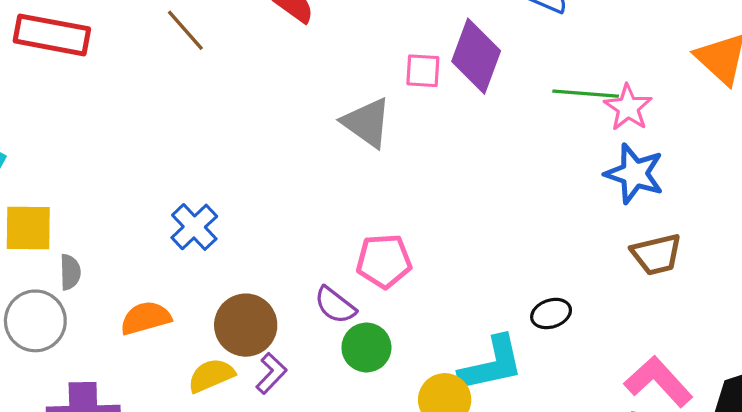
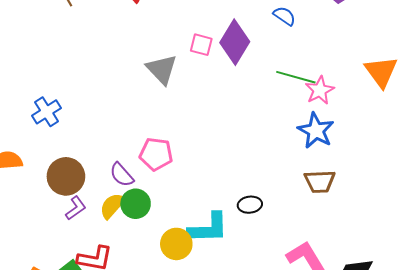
yellow semicircle: (211, 375) -> (112, 206), moved, turned -36

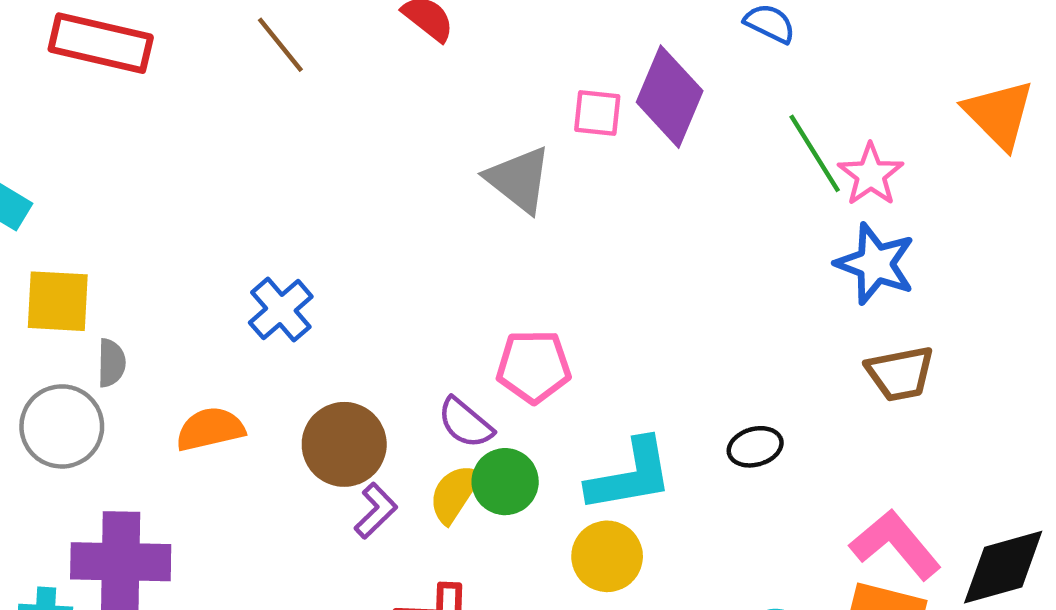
green line: (296, 77) -> (815, 153), turned 51
cyan L-shape: (208, 228) -> (630, 475), moved

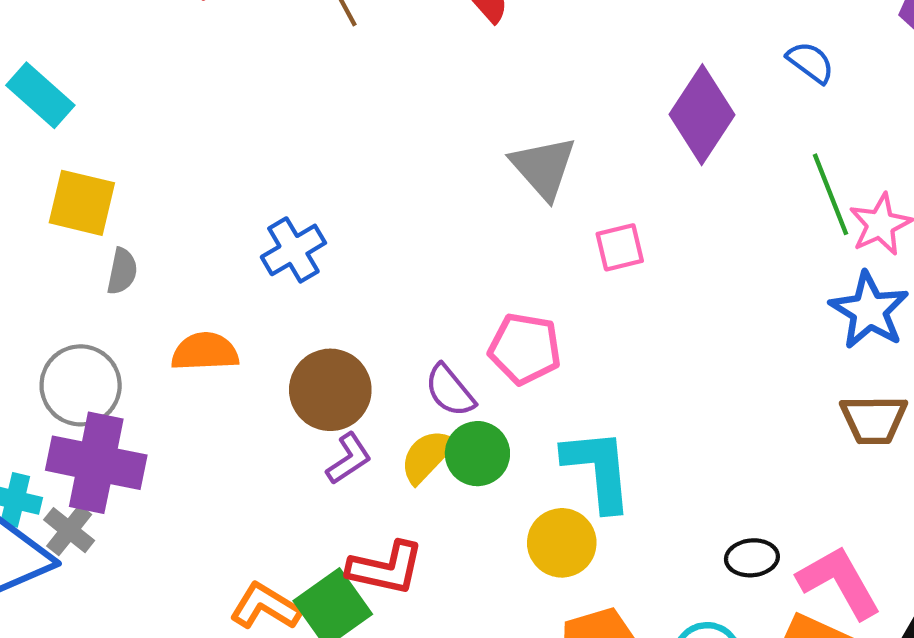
pink square: (597, 113) -> (620, 247), moved, turned -30
gray circle: (62, 426) -> (81, 385), moved
black ellipse: (755, 447) -> (752, 558), moved
cyan L-shape: (630, 475) -> (598, 470), turned -96

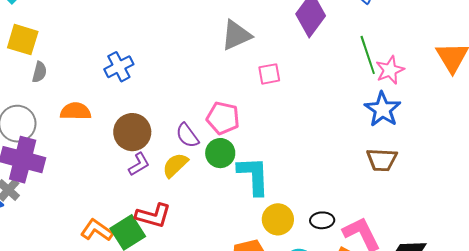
gray triangle: (543, 167) -> (236, 35), turned 44
green circle: (477, 454) -> (220, 153), moved
yellow circle: (562, 543) -> (278, 219), moved

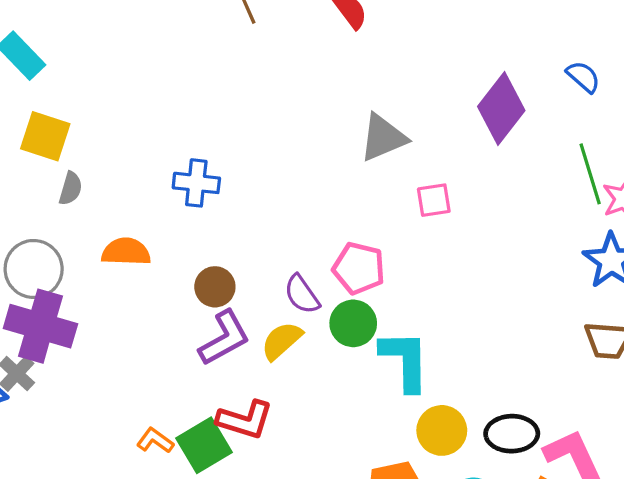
blue cross: (119, 67) -> (196, 183), turned 32
brown circle: (132, 132) -> (215, 287), size x0.7
purple L-shape: (139, 164) -> (224, 338), size x1.5
black ellipse: (322, 220) -> (512, 434), size x1.4
orange L-shape: (97, 230) -> (155, 441), size x0.7

